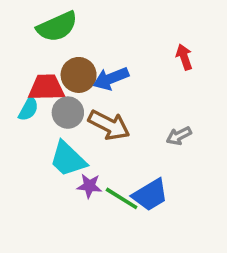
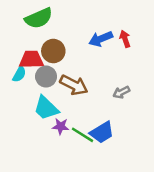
blue arrow: (111, 79) -> (101, 39), moved

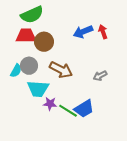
red trapezoid: (31, 60) -> (26, 36), moved
cyan semicircle: (19, 74) -> (16, 71), moved
gray circle: (46, 77) -> (29, 66), moved
cyan trapezoid: (46, 108) -> (38, 89), turned -40

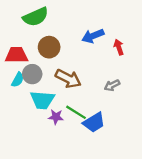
red arrow: (103, 32) -> (119, 47), moved
red trapezoid: (26, 36) -> (16, 55), moved
green line: (68, 111) -> (76, 112), moved

